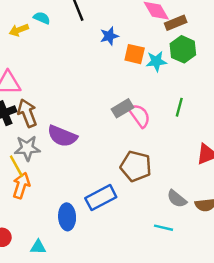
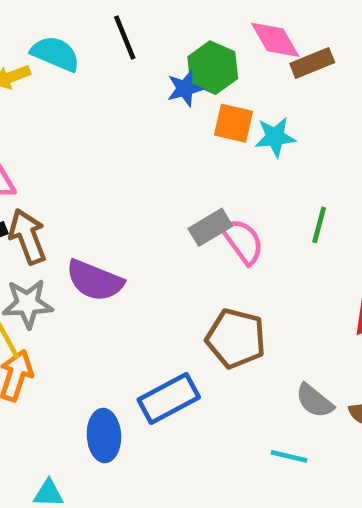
cyan semicircle: (42, 18) -> (55, 54), size x1.5
green hexagon: (183, 49) -> (213, 68), moved

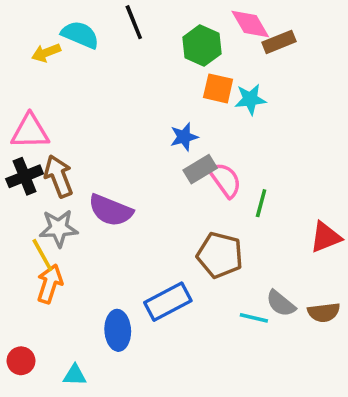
blue star: (185, 88) -> (184, 137), moved
green line: (319, 225) -> (261, 203), moved
cyan line: (289, 456) -> (254, 318), moved

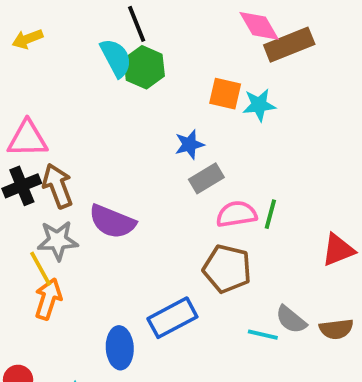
cyan semicircle: (80, 35) -> (116, 58), moved, turned 39
brown rectangle: (279, 42) -> (289, 45), size x1.4
green hexagon: (202, 45) -> (144, 67), moved
yellow arrow: (46, 53) -> (27, 39), moved
pink semicircle: (225, 180) -> (236, 214), moved, turned -63

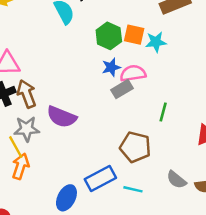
green hexagon: (144, 67) -> (109, 36), moved
pink semicircle: (236, 214) -> (133, 73), moved
cyan line: (263, 335) -> (133, 189), moved
blue ellipse: (120, 348) -> (66, 198), turned 30

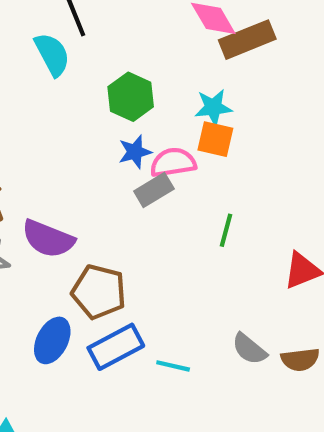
orange square: (134, 35) -> (215, 139), moved
brown pentagon: (135, 147) -> (99, 292), moved
blue ellipse: (66, 198) -> (52, 340), moved

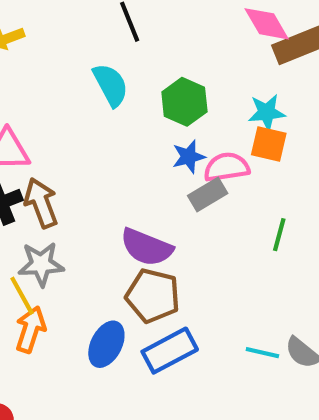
cyan semicircle: (52, 54) -> (111, 85), moved
purple semicircle: (48, 239) -> (146, 247), moved
cyan line: (173, 366) -> (262, 353), moved

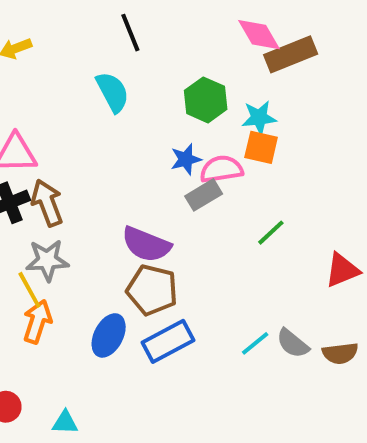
green hexagon: (184, 102) -> (206, 100), moved
green line: (279, 235) -> (271, 233), turned 32
cyan line: (262, 353) -> (255, 343), turned -52

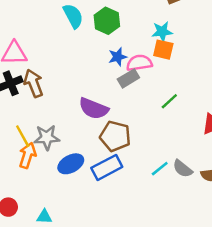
green hexagon: (206, 100) -> (107, 21), moved
gray star: (47, 260) -> (47, 137), moved
brown pentagon: (152, 290) -> (115, 136), moved
blue ellipse: (109, 335) -> (71, 164), turned 35

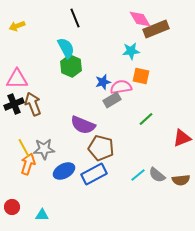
green hexagon: (107, 21) -> (71, 66), moved
cyan star: (162, 32) -> (131, 51), moved

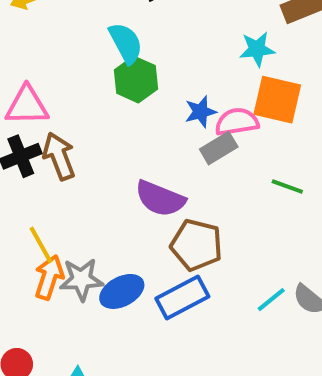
orange square: (141, 76) -> (277, 100), size x1.4
green line: (146, 119) -> (287, 186), turned 63
gray star: (44, 149) -> (81, 279), moved

